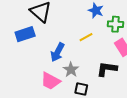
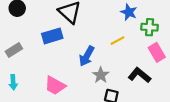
black L-shape: (107, 69) -> (139, 75), turned 30
pink trapezoid: (50, 81) -> (55, 86), moved

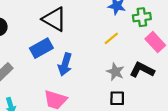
blue arrow: (87, 56) -> (65, 64), moved
gray star: (101, 75) -> (115, 72), moved

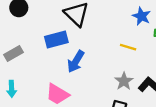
yellow line: (111, 38) -> (128, 47), turned 42

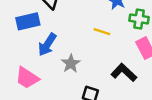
gray star: (124, 81) -> (71, 64), moved

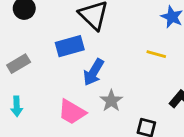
gray star: (71, 64) -> (111, 101), moved

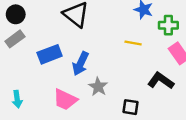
blue rectangle: (70, 46) -> (50, 54), moved
gray rectangle: (19, 64) -> (15, 39), moved

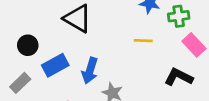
black circle: (16, 14) -> (28, 45), moved
gray rectangle: (15, 39) -> (20, 83), moved

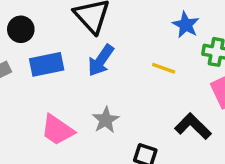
blue arrow: (90, 71) -> (101, 60), moved

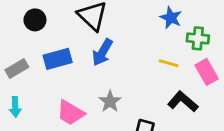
black circle: (21, 29) -> (35, 20), moved
yellow line: (164, 68) -> (169, 63), moved

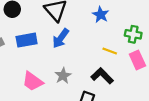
blue star: (171, 18) -> (101, 15), moved
black L-shape: (183, 102) -> (102, 76), moved

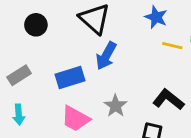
blue rectangle: (27, 40) -> (70, 77), moved
yellow line: (110, 51) -> (172, 46), moved

